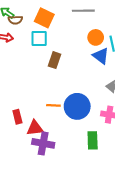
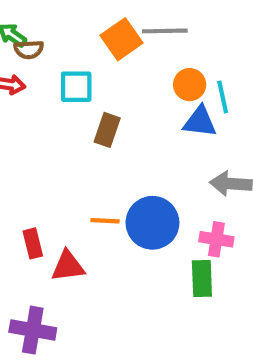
orange square: (44, 18) -> (122, 39), moved, turned 30
blue triangle: (101, 56) -> (200, 122), turned -30
green rectangle: (93, 140) -> (202, 278), moved
purple cross: (43, 143) -> (33, 330), moved

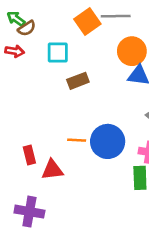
brown semicircle: (29, 50) -> (27, 28), turned -30
orange circle: (190, 85) -> (132, 51), size x1.4
brown rectangle: (107, 130) -> (78, 81), turned 50

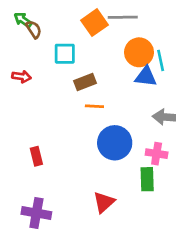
brown semicircle: (27, 28) -> (34, 29), turned -90
red arrow: (15, 51) -> (22, 77), moved
orange line: (77, 140) -> (94, 106), moved
red triangle: (52, 170) -> (104, 202), moved, turned -35

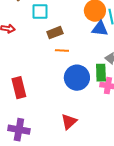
red rectangle: (36, 156) -> (19, 88), size x1.5
green rectangle: (147, 179) -> (101, 73), moved

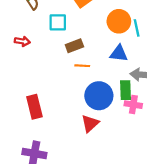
blue triangle: (100, 29) -> (119, 53), moved
red triangle: (69, 122) -> (90, 123), moved

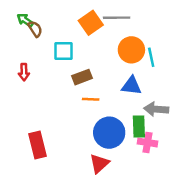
red arrow: (22, 41) -> (24, 72), turned 80

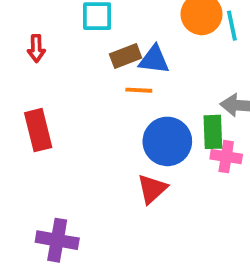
blue triangle: (131, 86) -> (154, 60), moved
red rectangle: (38, 145) -> (38, 130), moved

